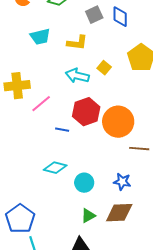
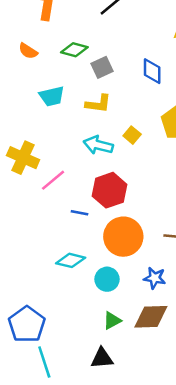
gray square: (94, 15) -> (102, 67), moved
yellow cross: (17, 86) -> (23, 158), turned 30
orange circle: (118, 122) -> (123, 237), moved

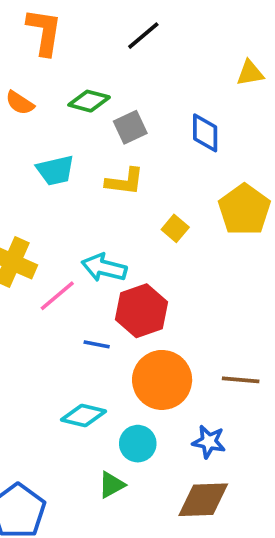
cyan arrow: (98, 145) -> (104, 268), moved
green triangle: (112, 321) -> (112, 485), moved

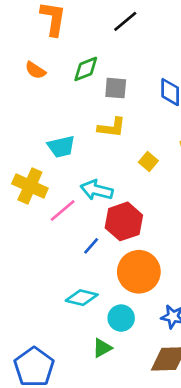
green diamond: (89, 101) -> (86, 69), turned -36
gray square: (130, 127) -> (116, 88), turned 30
cyan trapezoid: (55, 170) -> (61, 147), moved
blue line: (97, 344) -> (91, 246), turned -60

